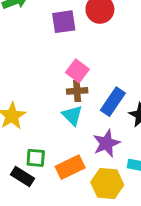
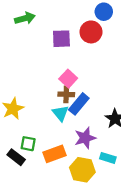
blue rectangle: (113, 102) -> (79, 104), moved

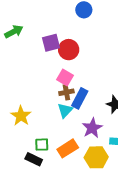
red circle: (91, 32) -> (69, 50), moved
cyan triangle: (61, 113) -> (65, 110), turned 35

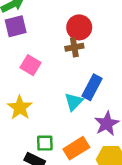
purple square: (51, 43) -> (16, 26), moved
pink square: (65, 78) -> (31, 65), moved
brown cross: (66, 92) -> (74, 47), moved

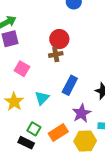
cyan triangle: (74, 102) -> (42, 98), moved
green square: (45, 143) -> (34, 129), turned 32

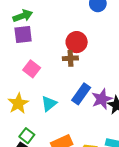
purple star: (82, 113) -> (102, 99), moved
green square: (34, 129) -> (27, 136), moved

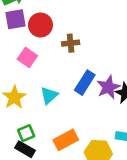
red circle: (77, 42) -> (40, 25), moved
green square: (27, 136) -> (26, 133), turned 32

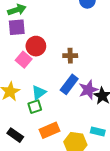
red circle: (40, 25) -> (36, 46), moved
brown cross: (71, 43) -> (70, 56), moved
green square: (26, 133) -> (35, 107), moved

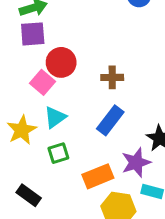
purple star: (88, 90) -> (136, 162), moved
cyan triangle: (39, 93) -> (55, 117), moved
orange rectangle: (50, 130) -> (98, 176), moved

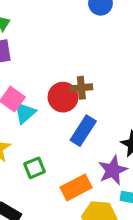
red circle: (61, 62) -> (63, 97), moved
cyan triangle: (55, 117) -> (25, 113), moved

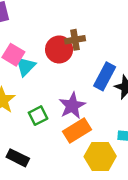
blue rectangle: (83, 131) -> (105, 76), moved
purple star: (113, 170) -> (72, 106), moved

